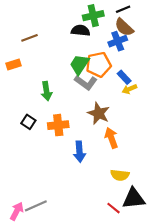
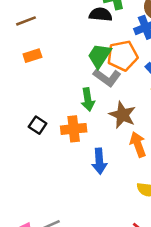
brown line: (29, 38) -> (26, 21), moved
orange rectangle: (14, 65) -> (32, 56), moved
green arrow: (46, 91) -> (88, 99), moved

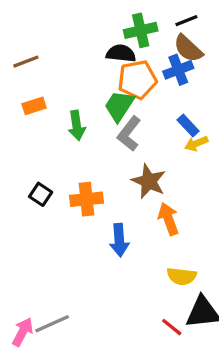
orange pentagon: (122, 56) -> (137, 80), moved
gray L-shape: (107, 78) -> (129, 134), turned 92
green arrow: (88, 99) -> (77, 125), moved

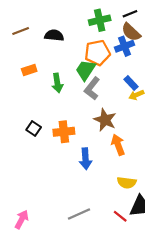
black semicircle: (121, 53) -> (54, 35), moved
brown line: (26, 62) -> (21, 31), moved
gray line: (52, 324) -> (79, 214), moved

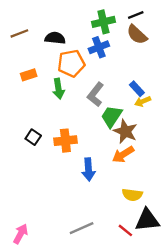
blue cross: (125, 46) -> (99, 47), moved
orange pentagon: (97, 53) -> (71, 63), moved
green trapezoid: (86, 70) -> (112, 116), moved
brown star: (105, 120) -> (125, 131), moved
orange arrow: (118, 145) -> (123, 154), turned -102

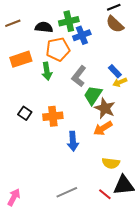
green cross: (103, 22) -> (69, 21), moved
orange rectangle: (29, 75) -> (21, 59), size x1.5

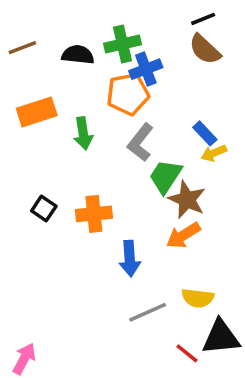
orange pentagon: (58, 49) -> (128, 94), moved
gray line: (67, 192) -> (148, 312), moved

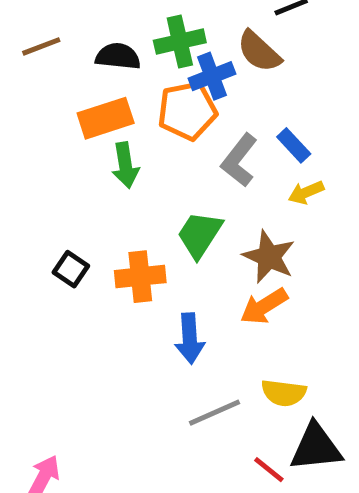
brown semicircle: (205, 49) -> (259, 51), moved
orange rectangle: (37, 112) -> (106, 118), moved
blue rectangle: (205, 133) -> (294, 145), moved
gray L-shape: (140, 142) -> (239, 160), moved
green trapezoid: (165, 176) -> (200, 234), moved

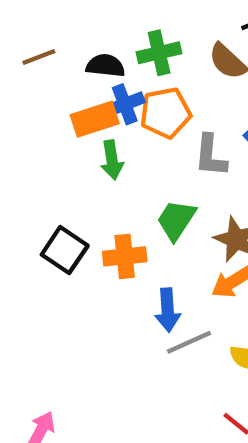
blue cross: (212, 76) -> (125, 104), moved
gray L-shape: (239, 160) -> (210, 156), turned -33
black square: (71, 269) -> (65, 250), size x1.5
gray line: (214, 413) -> (189, 342), moved

